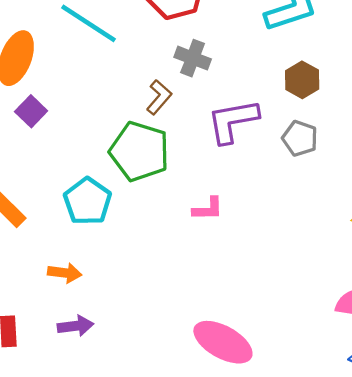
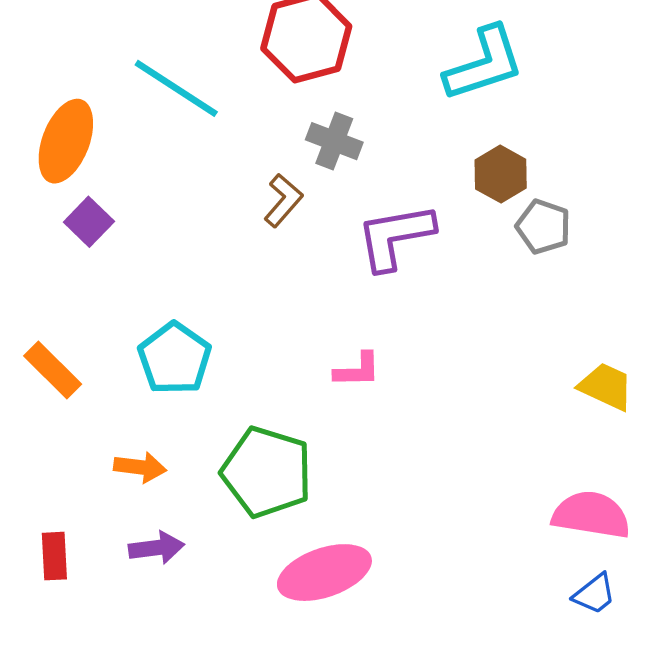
gray pentagon: (300, 138) -> (543, 227), moved
green pentagon: (139, 151) -> (267, 472), moved
pink ellipse: (223, 342) -> (324, 573), moved, turned -48

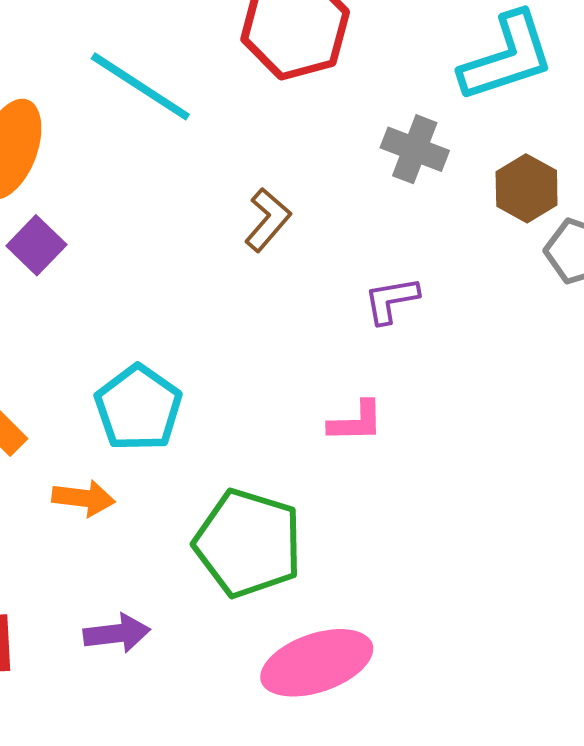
gray cross: (334, 141) -> (415, 149), moved
purple L-shape: (395, 237) -> (391, 300), moved, size x0.6
orange arrow: (140, 467) -> (83, 498), moved

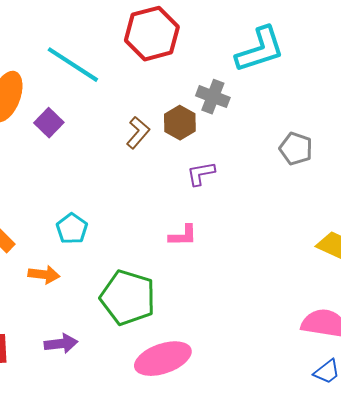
brown hexagon: (527, 188) -> (180, 123), moved
purple square: (36, 245) -> (49, 123), moved
cyan pentagon: (138, 408) -> (72, 229), size x0.7

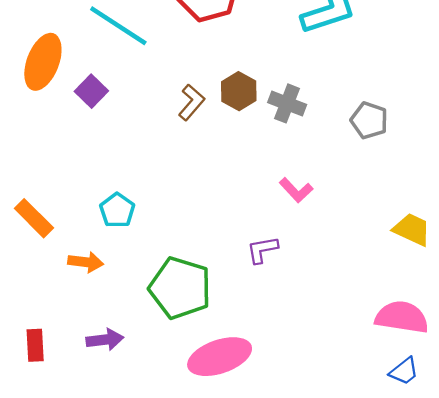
gray cross: (213, 97) -> (287, 103), moved
purple L-shape: (201, 174) -> (262, 250), moved
pink L-shape: (183, 236) -> (296, 190), moved, turned 48

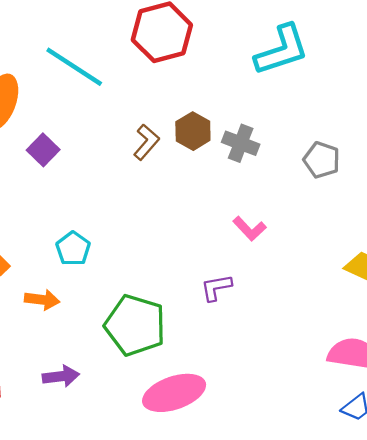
purple square: (91, 91) -> (43, 150), moved

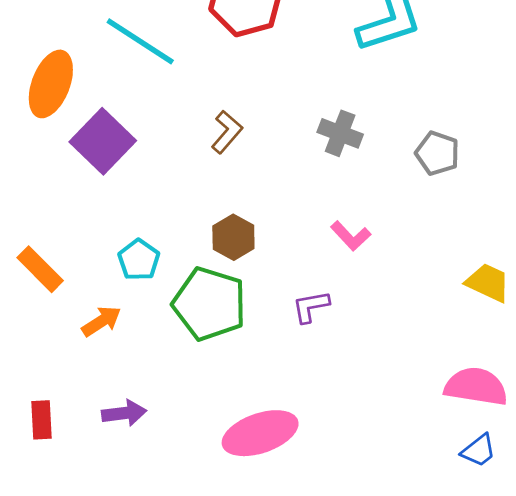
brown hexagon: (193, 131) -> (233, 237), moved
purple square: (43, 150) -> (103, 141), size x1.6
orange arrow: (42, 300) -> (101, 321), turned -40
green pentagon: (135, 325) -> (209, 304), moved

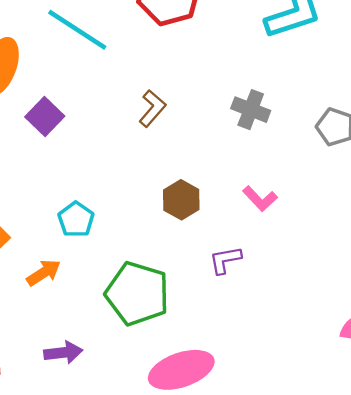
purple square: (103, 141) -> (45, 117), size x0.7
brown hexagon: (233, 237) -> (181, 200), moved
green pentagon: (209, 304) -> (137, 293), moved

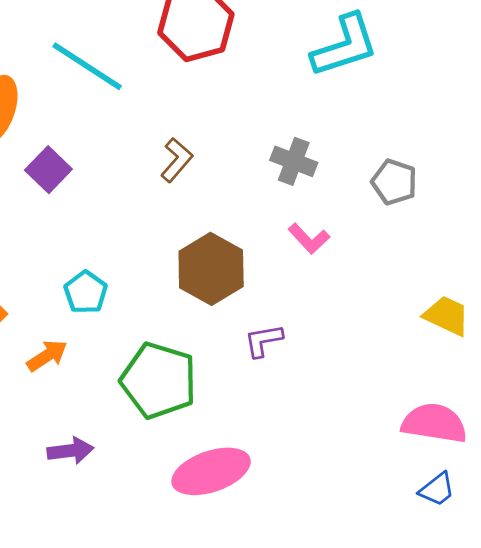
pink L-shape: (260, 199) -> (309, 239), moved
brown hexagon: (181, 200) -> (211, 269), size x1.5

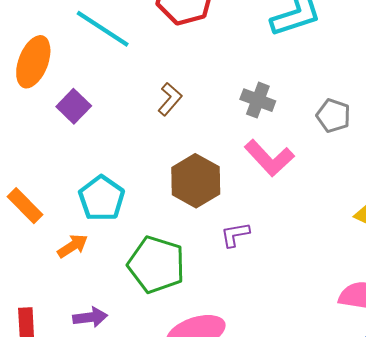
pink L-shape: (309, 239) -> (269, 158), size x1.6
cyan pentagon: (86, 292) -> (102, 198), size x1.4

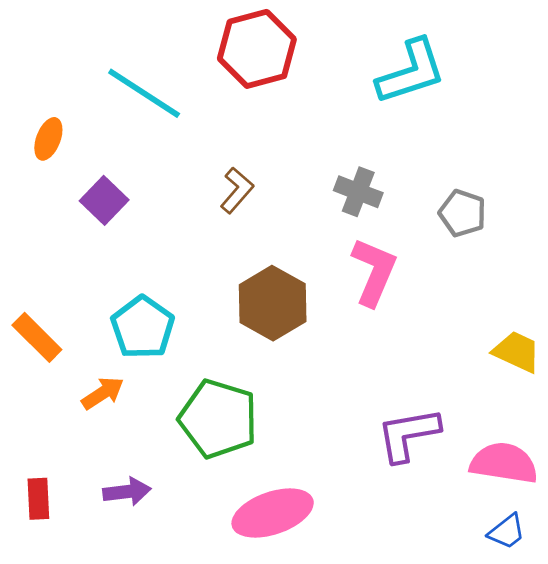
orange ellipse: (33, 62) -> (48, 139), size x0.6
pink L-shape: (269, 158) -> (374, 272), turned -114
purple L-shape: (235, 235) -> (408, 434), moved, size x1.6

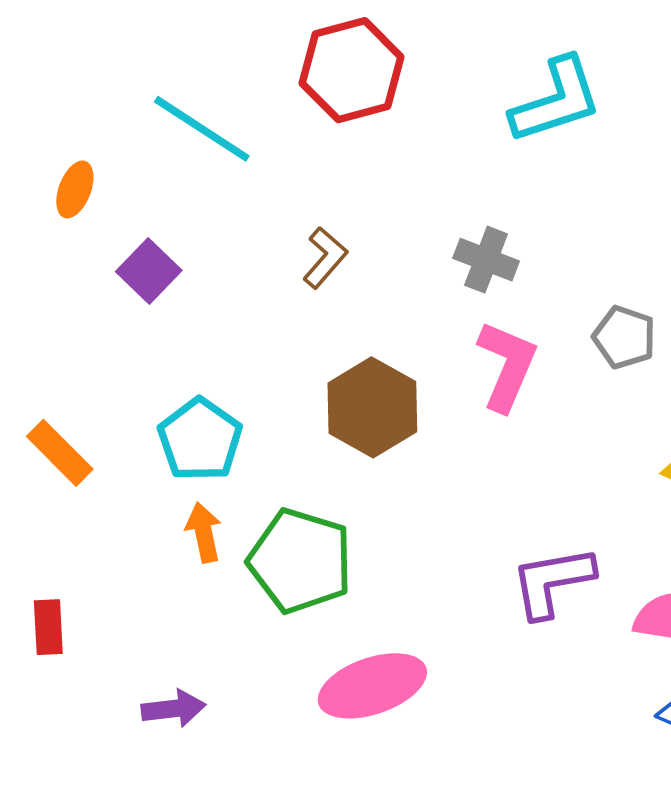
gray pentagon: (462, 213) -> (624, 337), moved
orange arrow: (103, 393) -> (204, 532), moved, turned -69
purple arrow: (127, 492) -> (173, 709), moved
red rectangle: (38, 499) -> (48, 627), moved

